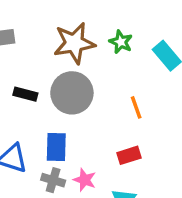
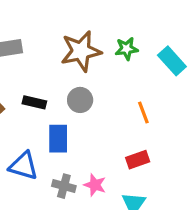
green star: (121, 42) -> (127, 49), turned -30
gray circle: (72, 93) -> (80, 100), size x0.6
blue rectangle: (56, 147) -> (58, 139), moved

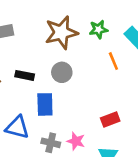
orange line: (143, 112) -> (113, 61), moved

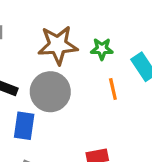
gray circle: (62, 72) -> (50, 92), size x1.6

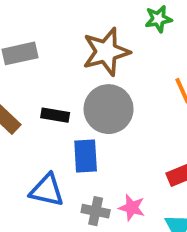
green star: (102, 49) -> (158, 19), moved

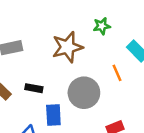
gray circle: (109, 109) -> (84, 93), moved

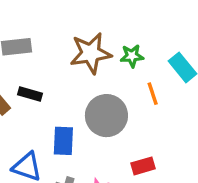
green star: (102, 26) -> (132, 56), moved
black rectangle: (34, 88) -> (30, 94), moved

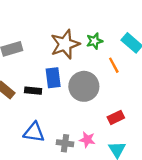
black rectangle: (30, 94) -> (33, 91), moved
blue rectangle: (63, 141) -> (53, 78), moved

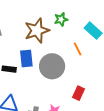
green star: (94, 41) -> (61, 19), moved
red rectangle: (116, 117) -> (78, 93), turned -40

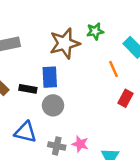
gray circle: (52, 66) -> (53, 105), moved, size x0.7
red rectangle: (78, 93) -> (126, 98), moved

